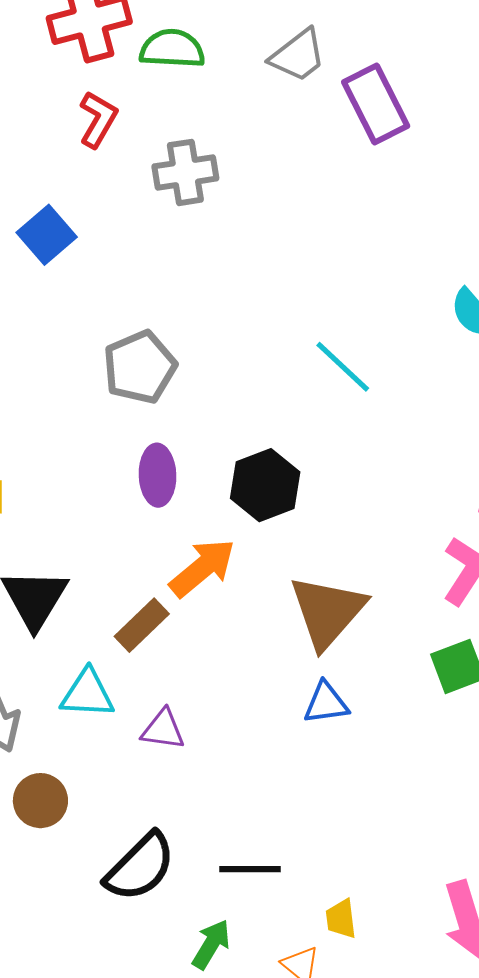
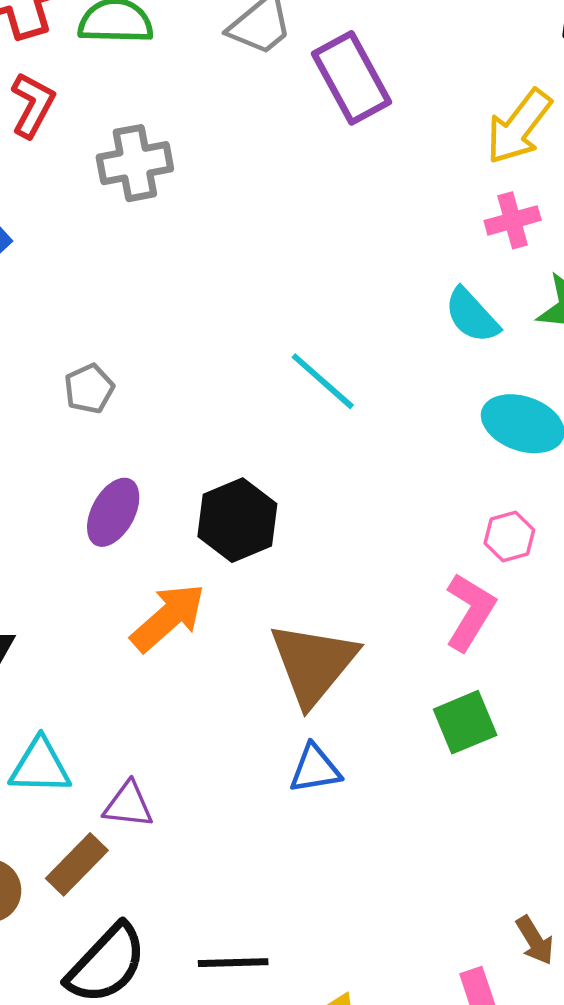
gray pentagon: (140, 367) -> (89, 389), size x0.6
purple ellipse: (157, 475) -> (113, 512), turned 32
brown rectangle: (142, 625) -> (77, 864), moved

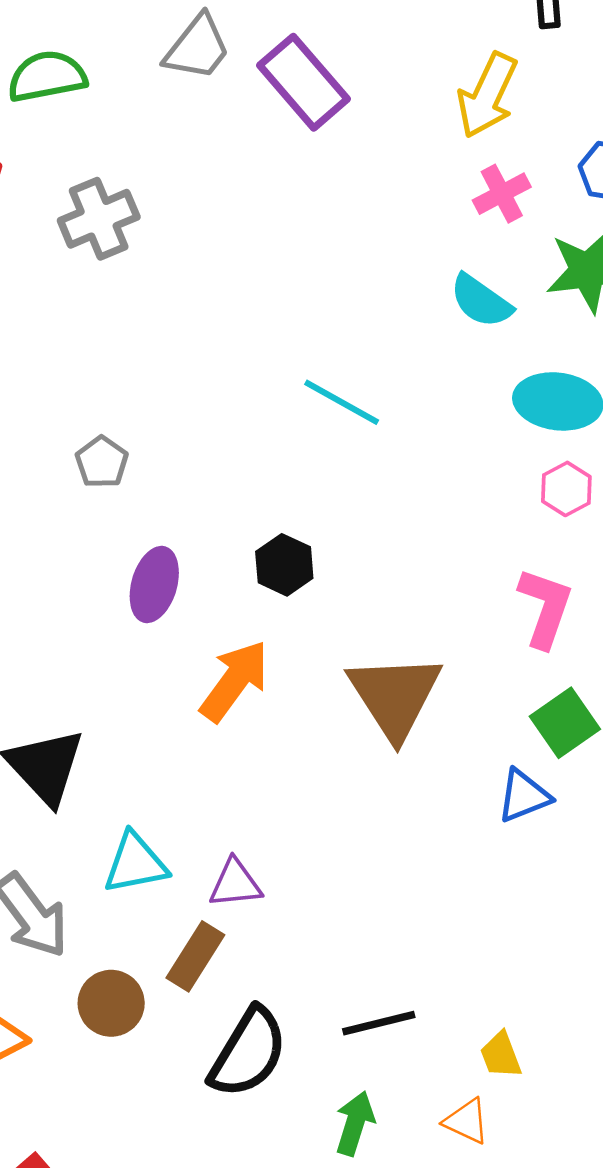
black hexagon: (237, 520) -> (284, 565), size x0.7
pink hexagon: (509, 537) -> (566, 489), moved
blue triangle: (315, 769) -> (524, 796), moved

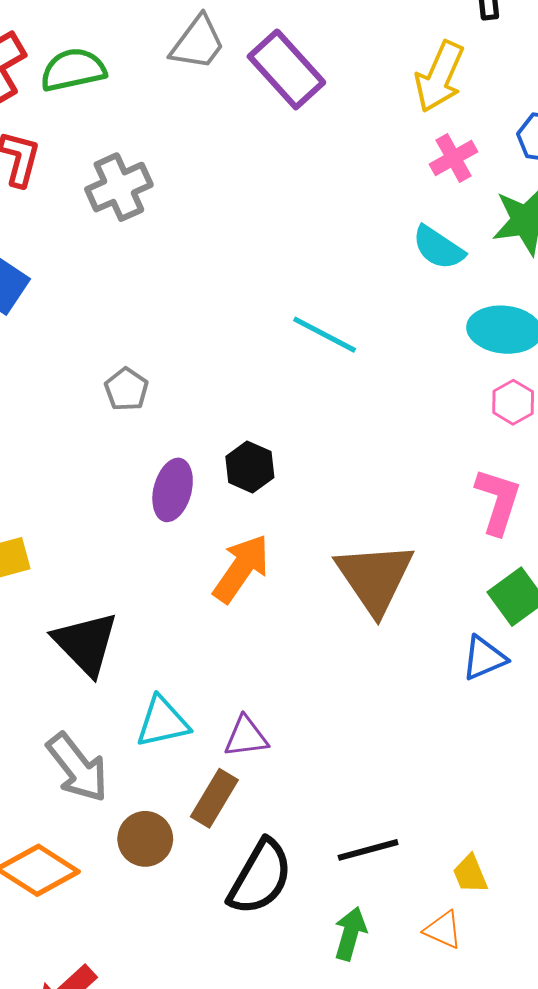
black hexagon: (284, 565) -> (250, 467), moved

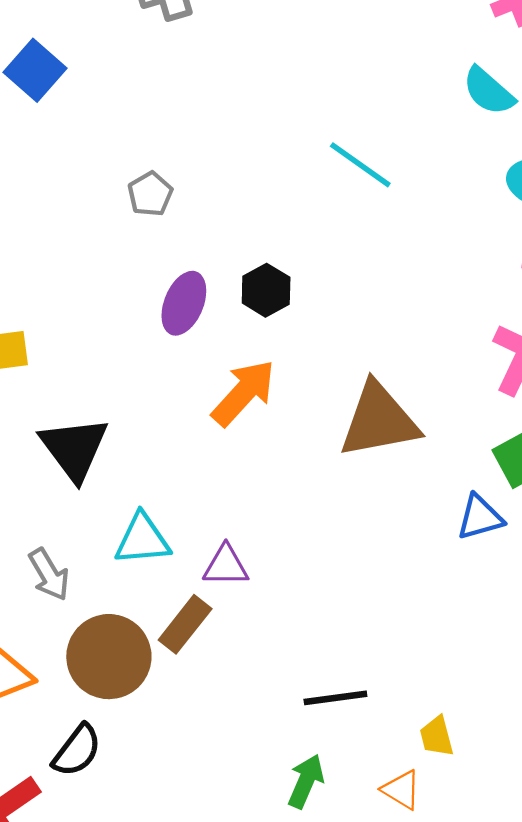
brown triangle: (375, 578) -> (379, 420), turned 46
gray arrow: (77, 768) -> (49, 574), size x0.7
brown circle: (145, 839) -> (109, 657), size x1.5
black semicircle: (260, 877) -> (77, 750), moved, size x0.7

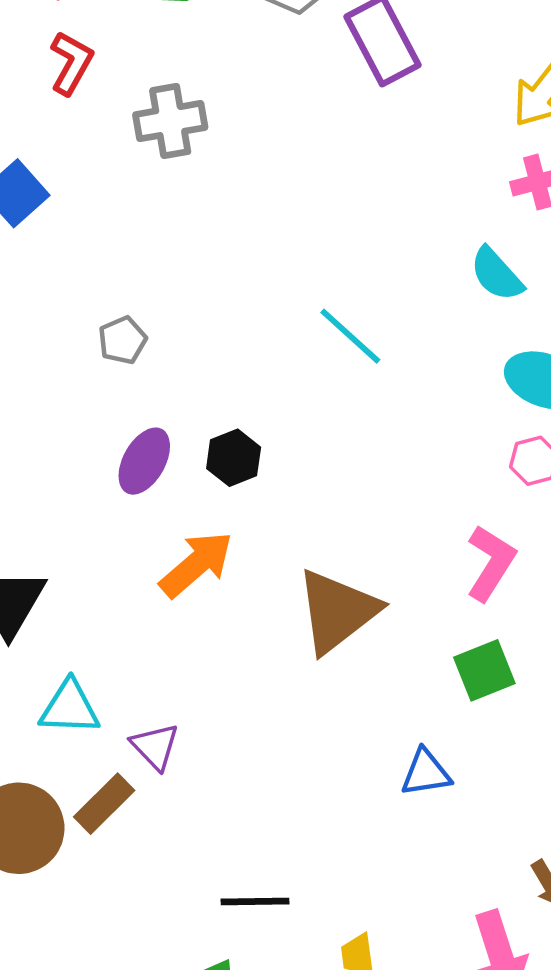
brown triangle: (379, 420) -> (337, 611), turned -34
blue triangle: (480, 517) -> (426, 773), moved
purple triangle: (226, 566) -> (155, 746), turned 39

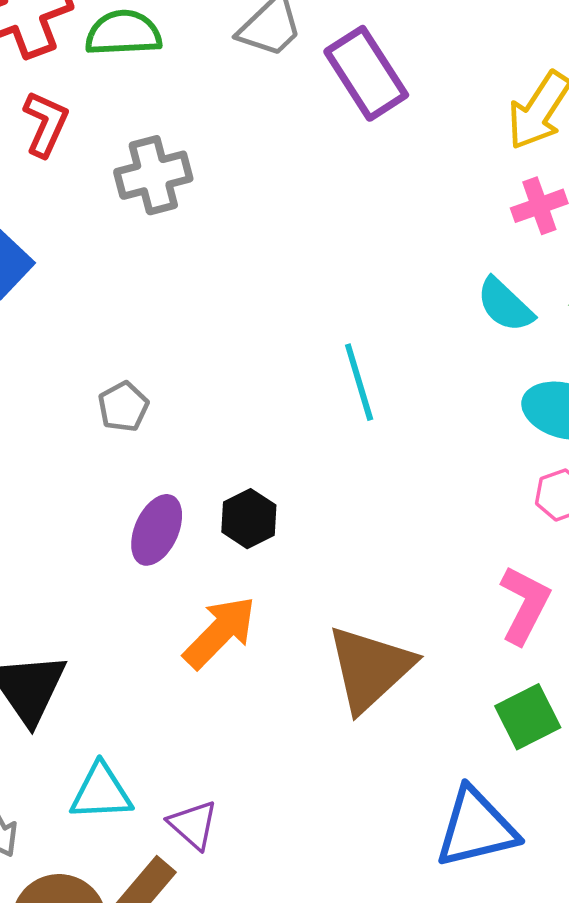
cyan line: (350, 336) -> (359, 382), turned 36
blue triangle: (426, 773) -> (476, 828), size x1.6

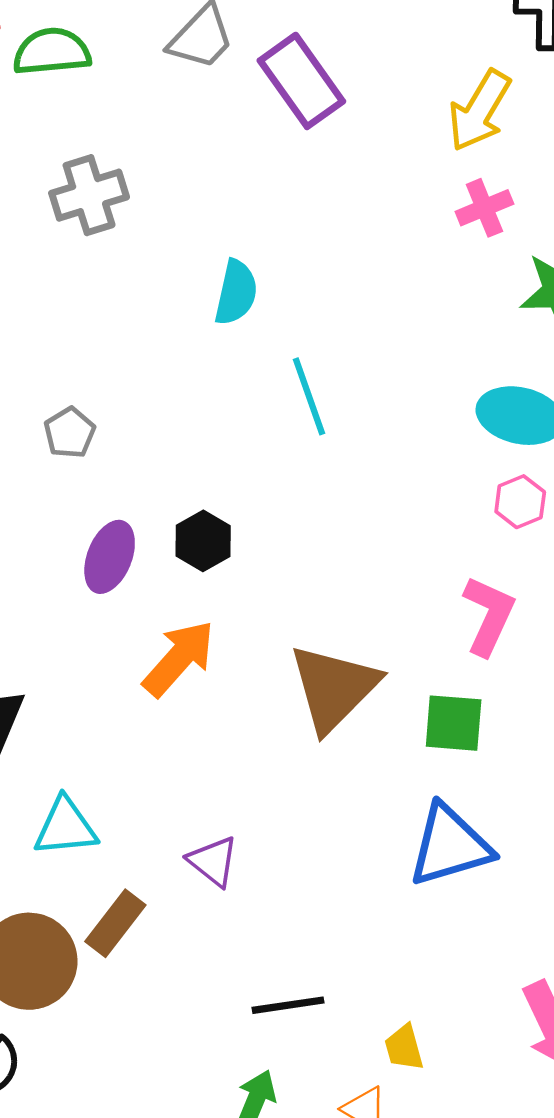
cyan semicircle: (505, 305) -> (236, 293), moved, turned -118
green square: (528, 717) -> (454, 723), moved, turned 34
purple triangle: (193, 825) -> (213, 861), moved

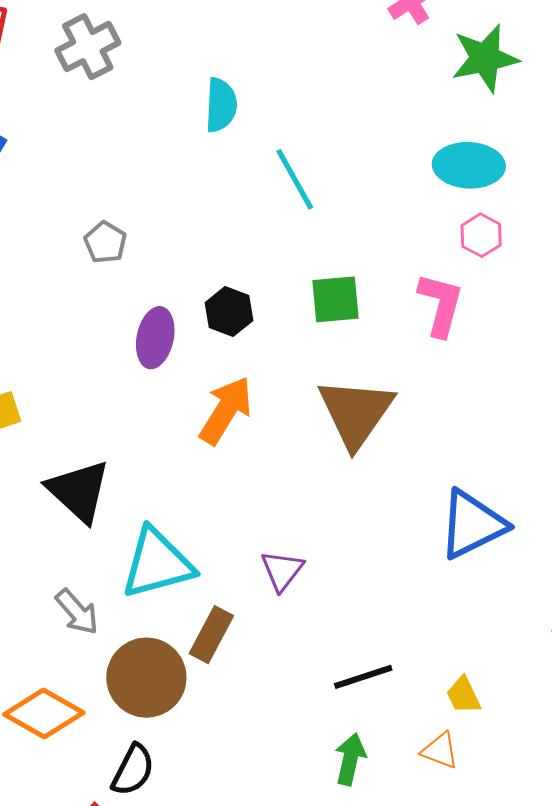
pink L-shape: (489, 615) -> (441, 305), moved
green square: (454, 723) -> (335, 299), moved
cyan triangle: (65, 827) -> (157, 563), size x1.4
purple triangle: (213, 861) -> (282, 570), turned 39

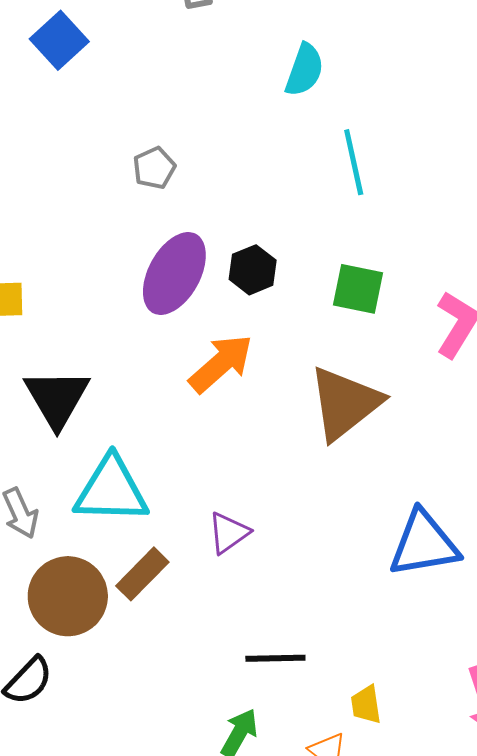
purple ellipse: (155, 338) -> (174, 273), size x1.4

